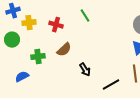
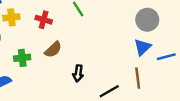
black arrow: (85, 70) -> (78, 73), turned 40

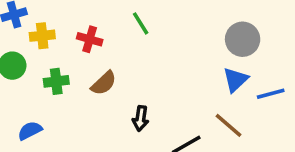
green cross: (22, 58) -> (56, 81), moved
brown line: (138, 78) -> (228, 125), turned -42

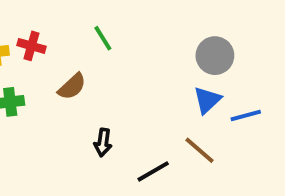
red cross: (90, 39) -> (31, 46), moved
brown semicircle: (104, 83) -> (72, 86), moved

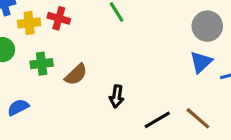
brown semicircle: (72, 86) -> (76, 75), moved
brown line: (199, 150) -> (198, 118), moved

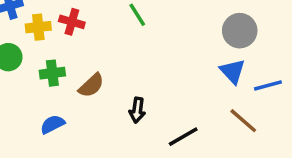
blue triangle: (201, 62) -> (233, 71), turned -30
blue semicircle: (18, 107) -> (52, 124), moved
brown line: (198, 118) -> (243, 121), moved

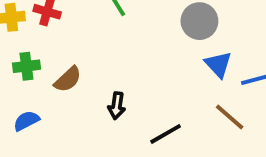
gray circle: (240, 31) -> (199, 21), moved

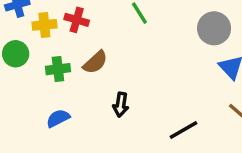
brown semicircle: (68, 79) -> (95, 62), moved
black arrow: (117, 106) -> (121, 105), moved

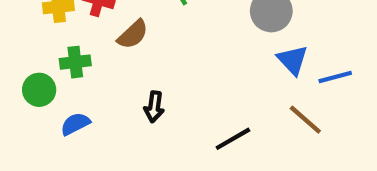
green circle: (16, 54) -> (39, 90), moved
brown semicircle: (95, 62) -> (133, 34), moved

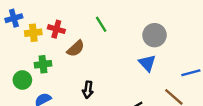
blue triangle: (293, 60) -> (147, 63), moved

